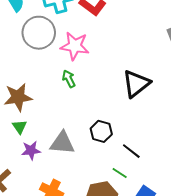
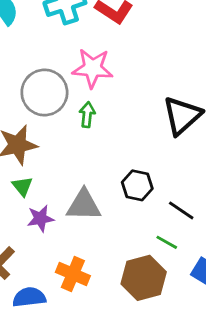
gray circle: (39, 33) -> (44, 92), moved
green arrow: (69, 79) -> (87, 115), turned 36

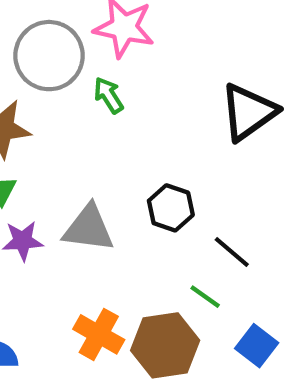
green arrow: (87, 115) -> (108, 95), turned -45
orange cross: (73, 274) -> (99, 334), moved

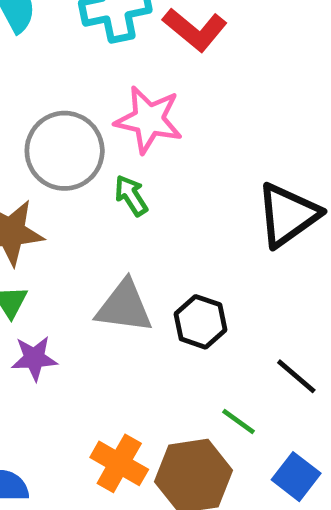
gray triangle: (89, 228) -> (124, 307), moved
black line: (232, 252) -> (296, 376), moved

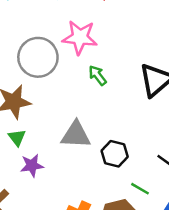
green arrow: (131, 195) -> (98, 75), moved
black hexagon: (200, 322) -> (115, 154), moved

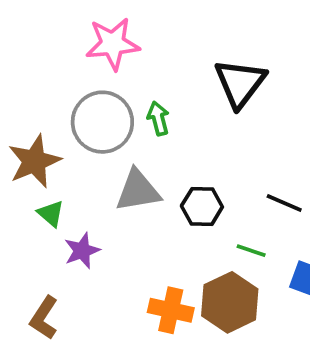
gray circle: (38, 57) -> (102, 122), moved
green arrow: (98, 75) -> (158, 118), moved, turned 35

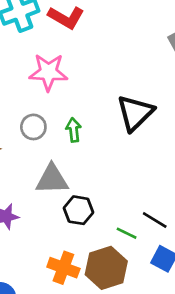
gray circle: (102, 122) -> (33, 127), size x0.6
black line: (284, 203) -> (155, 220), moved
black hexagon: (202, 206) -> (78, 210), moved

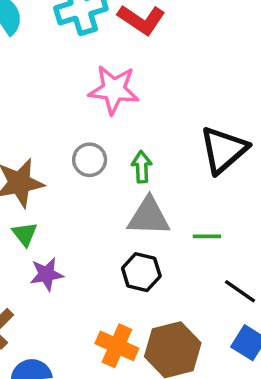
gray triangle: (52, 179) -> (149, 217), moved
green line: (127, 233) -> (207, 236), moved, turned -30

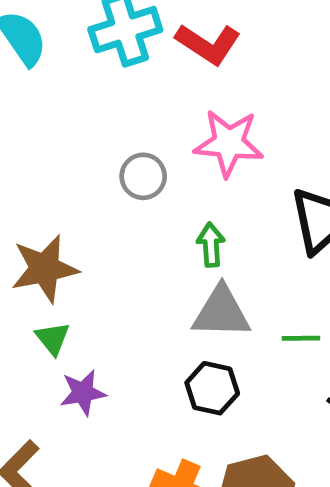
pink star: (114, 90) -> (229, 143), moved
gray circle: (90, 160) -> (143, 176), moved

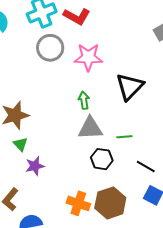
gray circle: (143, 176) -> (50, 48), moved, size x1.4
black hexagon: (212, 388) -> (102, 159), moved

